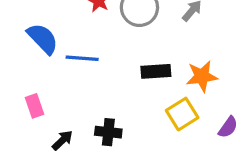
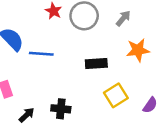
orange star: (202, 76) -> (138, 50), moved

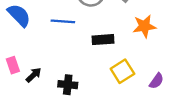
blue line: (41, 54) -> (63, 21), moved
black arrow: (27, 115) -> (34, 75), moved

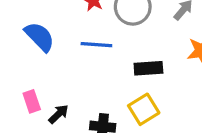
yellow square: (122, 71) -> (144, 109), moved

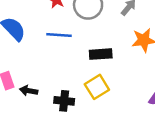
black arrow: (59, 114) -> (29, 91), turned -126

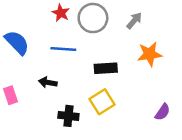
black arrow: (29, 91) -> (48, 82), moved

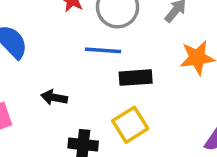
blue line: (63, 49) -> (103, 50), moved

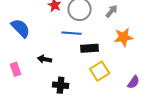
yellow square: (130, 125) -> (100, 71), moved

